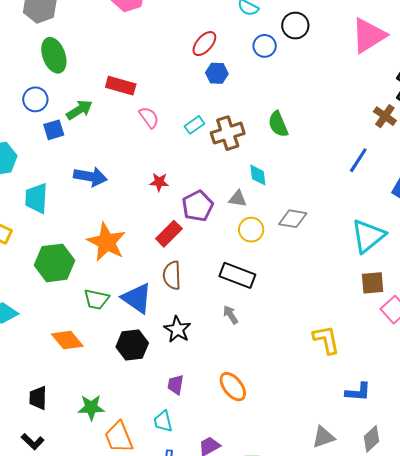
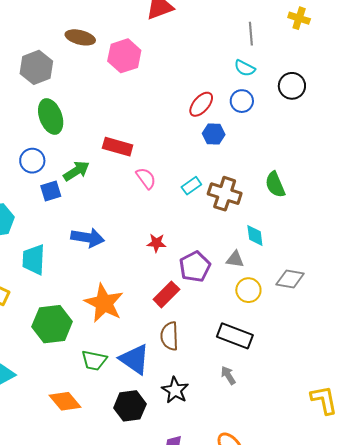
blue circle: (265, 46) -> (242, 101), moved
brown cross: (228, 133) -> (225, 194), turned 36

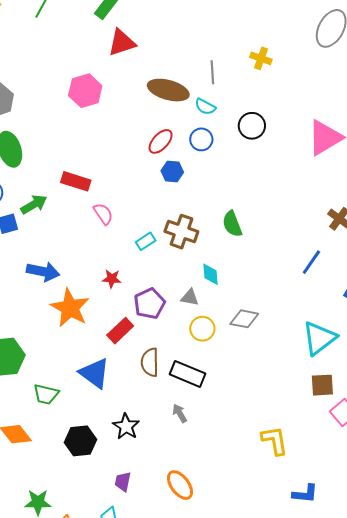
brown ellipse: (80, 37) -> (168, 90), moved, size x1.4
cyan rectangle: (191, 186) -> (146, 241), moved
orange star: (104, 303) -> (70, 308), moved
brown semicircle: (169, 336) -> (150, 362), moved
blue triangle: (134, 359) -> (95, 373), moved

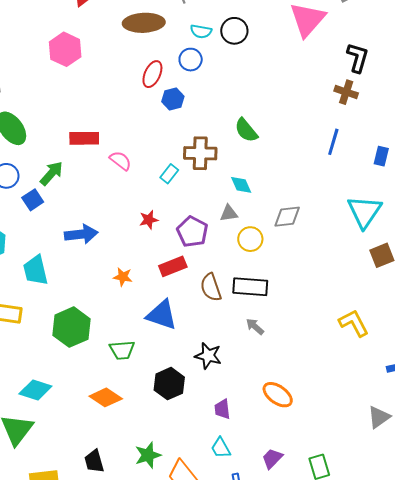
cyan semicircle: (205, 107) -> (201, 31), moved
orange star: (70, 308) -> (123, 277), moved, size x0.5
red rectangle: (120, 331) -> (173, 266), turned 40

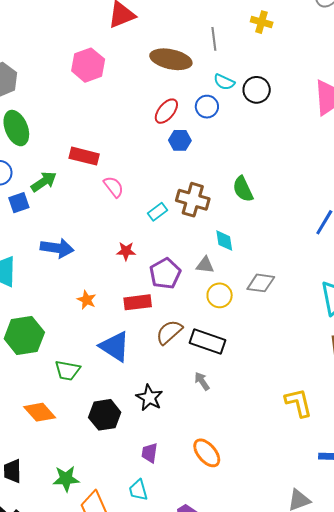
brown semicircle: (211, 287) -> (169, 332), turned 52

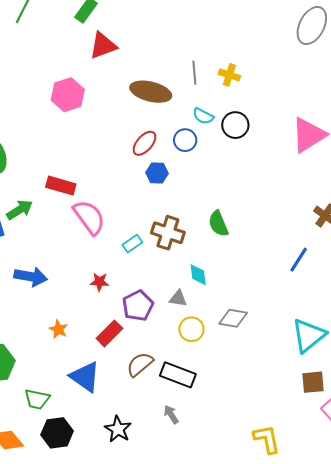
yellow cross: (262, 22) -> (229, 75), moved
pink semicircle: (114, 187) -> (89, 217), size x1.6
red rectangle: (138, 302) -> (109, 333), turned -40
black hexagon: (105, 415) -> (57, 433), moved

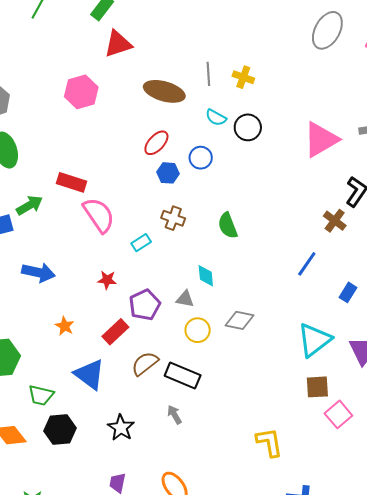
blue circle: (185, 140) -> (201, 158), moved
brown cross: (168, 233) -> (173, 218), moved, size x0.7

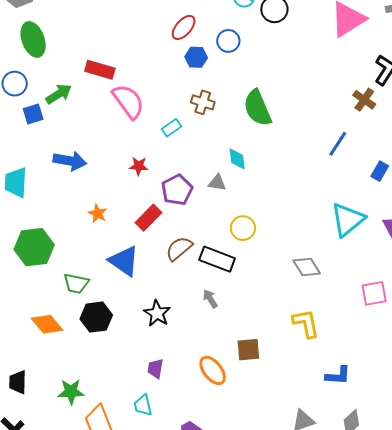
green semicircle: (228, 226) -> (257, 108), size x1.4
gray diamond: (239, 320) -> (307, 267), moved, turned 48
yellow circle: (198, 330) -> (243, 228), moved
brown square: (317, 387) -> (248, 350), moved
pink square: (338, 414) -> (374, 293), turned 32

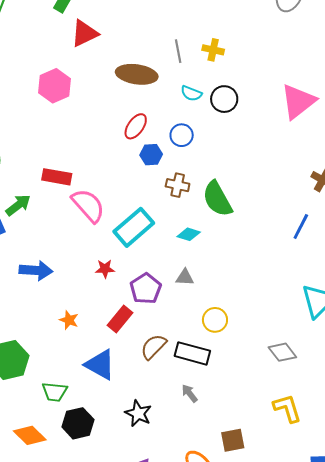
brown cross: (203, 102) -> (178, 185), moved
cyan rectangle: (171, 128) -> (134, 227), size x2.0
cyan diamond: (237, 159) -> (189, 234), moved, turned -60

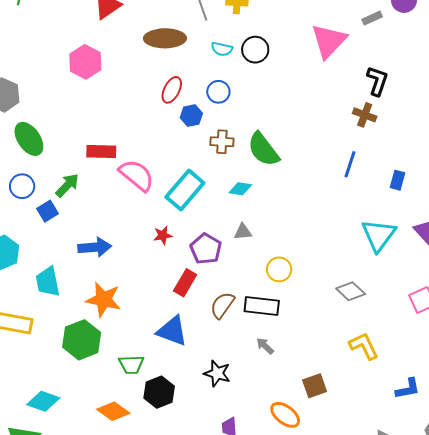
orange star: (69, 320) -> (104, 300), moved, size x1.8

